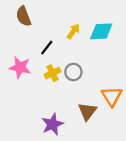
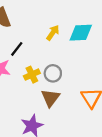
black line: (47, 48) -> (17, 49), moved
brown triangle: (87, 111) -> (51, 98), moved

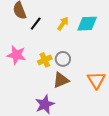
black line: (17, 49) -> (36, 24), moved
brown triangle: (51, 98) -> (61, 80), turned 30

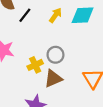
yellow cross: (45, 60) -> (35, 65), moved

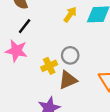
black line: (25, 15) -> (25, 26), moved

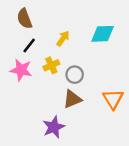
yellow arrow: (70, 14) -> (63, 38), moved
yellow cross: (49, 66) -> (51, 65), moved

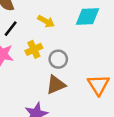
yellow arrow: (63, 38) -> (46, 21), turned 84

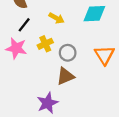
orange triangle: (98, 85) -> (104, 55), moved

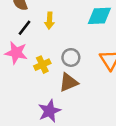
yellow arrow: (56, 18) -> (49, 21), moved, turned 64
yellow cross: (45, 44) -> (42, 65), moved

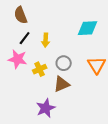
yellow arrow: (49, 21) -> (46, 40), moved

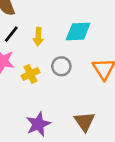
cyan diamond: (88, 28) -> (78, 32), moved
brown triangle: (62, 84) -> (85, 122), moved, turned -42

